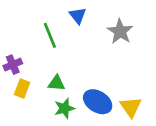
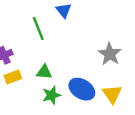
gray star: (120, 31) -> (110, 54), moved
yellow rectangle: (22, 88) -> (13, 77), turned 49

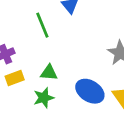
green star: (52, 95) -> (44, 98), moved

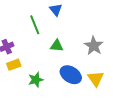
green triangle: (49, 73) -> (57, 46), moved

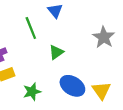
green triangle: (57, 46) -> (56, 52), turned -40
gray star: (94, 46) -> (104, 37), moved

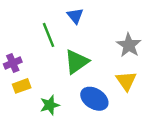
green triangle: (56, 52) -> (77, 62), size x1.5
yellow triangle: (101, 90) -> (126, 81), moved

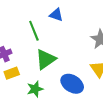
blue triangle: (75, 16) -> (56, 15), turned -32
green triangle: (77, 62) -> (46, 59), moved

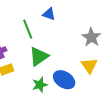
green star: (35, 89) -> (40, 85), moved

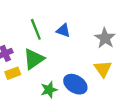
blue triangle: (49, 14) -> (63, 30), moved
green triangle: (39, 56) -> (34, 59), moved

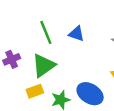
yellow rectangle: (13, 73) -> (35, 91), moved

